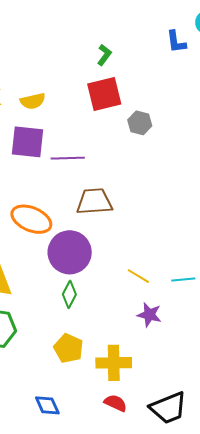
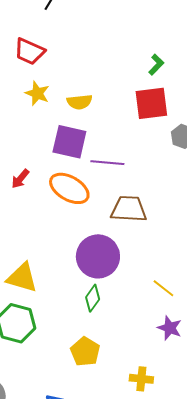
orange ellipse: (31, 219) -> (69, 188), moved
yellow cross: (114, 363) -> (141, 379), moved, size x0.7

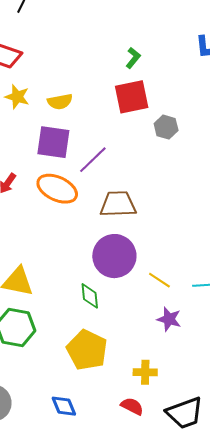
purple line: (107, 163) -> (93, 160), turned -44
purple circle: (98, 256) -> (114, 256), moved
green diamond: (93, 298) -> (90, 296), turned -36
yellow pentagon: (85, 352) -> (87, 350), size x1.4

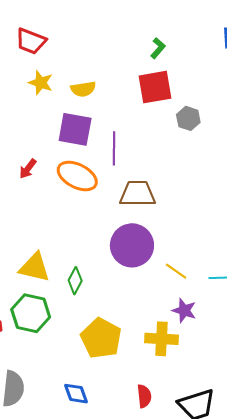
purple line: (93, 160) -> (114, 148), turned -48
green diamond: (90, 296) -> (75, 281), moved, turned 32
yellow cross: (145, 372) -> (162, 339), moved, size x1.4
red semicircle: (132, 406) -> (144, 396), turned 55

